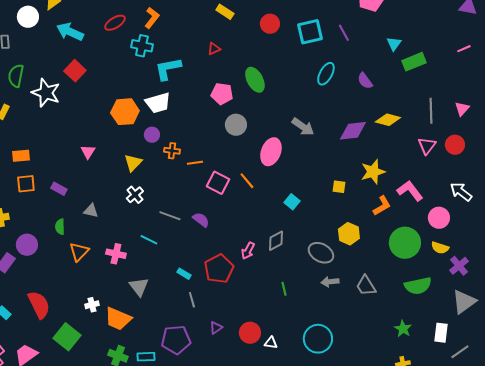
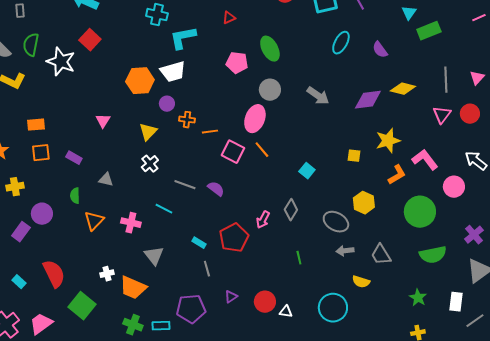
gray circle: (236, 125) -> (270, 90), moved
pink ellipse: (271, 152) -> (255, 119), moved
gray diamond: (276, 241) -> (291, 210), turned -30
yellow semicircle: (440, 248) -> (361, 282), moved

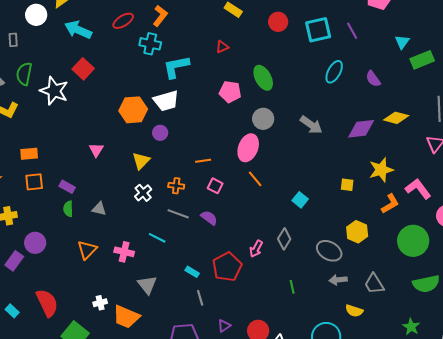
orange cross: (187, 120) -> (176, 186), moved
pink square: (233, 152) -> (215, 186), moved, size x0.7
green semicircle: (75, 196) -> (68, 209), moved

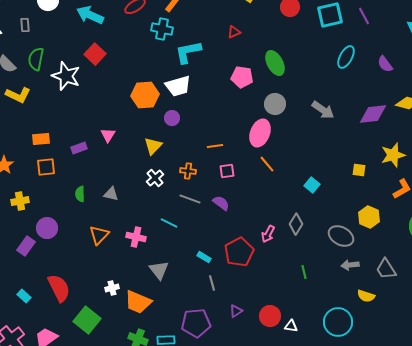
pink square: (215, 186) -> (227, 171), turned -35
purple rectangle: (67, 187) -> (79, 148), moved, turned -49

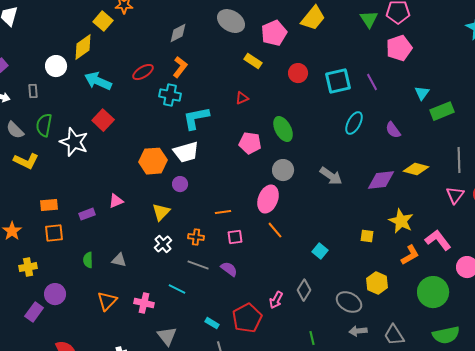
pink triangle: (108, 135) -> (116, 201), turned 35
yellow star: (393, 155) -> (401, 221), turned -30

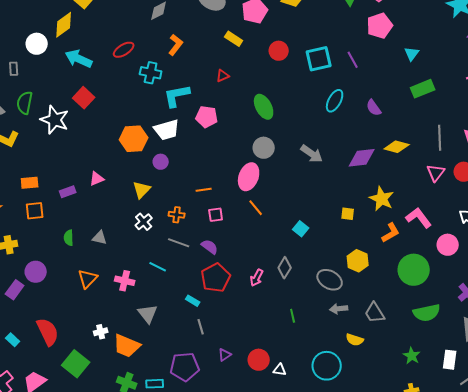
orange L-shape: (180, 67) -> (176, 45), moved
cyan triangle: (422, 93) -> (412, 54), moved
pink pentagon: (250, 143) -> (207, 117), moved
red pentagon: (247, 318) -> (216, 278), moved

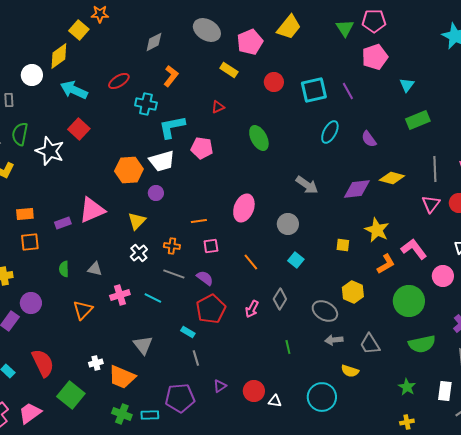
gray circle: (264, 148) -> (288, 224), moved
pink triangle: (97, 179) -> (92, 210), size x1.8
orange line: (256, 208) -> (251, 262), moved
pink cross: (125, 281) -> (120, 295), moved, turned -30

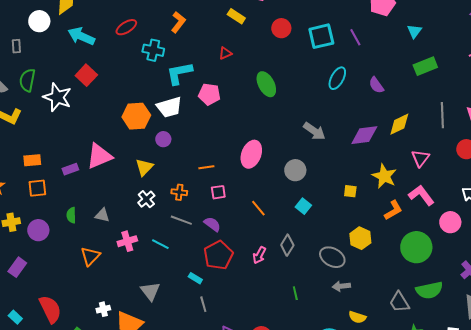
yellow diamond: (392, 178) -> (399, 124), turned -40
pink triangle: (431, 204) -> (420, 158), moved
purple circle: (31, 303) -> (38, 230), moved
gray trapezoid: (370, 344) -> (399, 302), moved

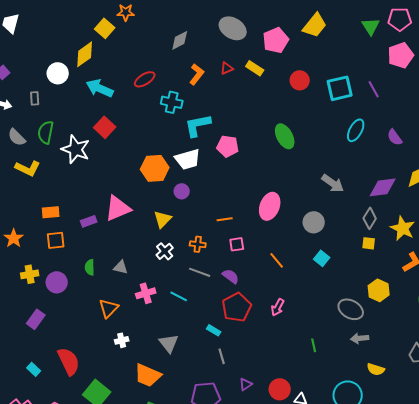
red triangle: (225, 53) -> (227, 68), moved
gray diamond: (287, 245) -> (370, 218), moved
white cross: (103, 309) -> (122, 340), moved

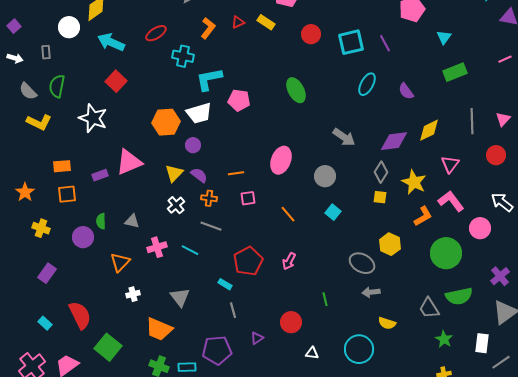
white star: (76, 149) -> (93, 118), moved
yellow cross: (30, 274) -> (41, 228), turned 30
purple semicircle: (231, 276) -> (199, 175), moved
purple circle: (57, 282) -> (83, 237), moved
red circle: (280, 389) -> (291, 322), moved

